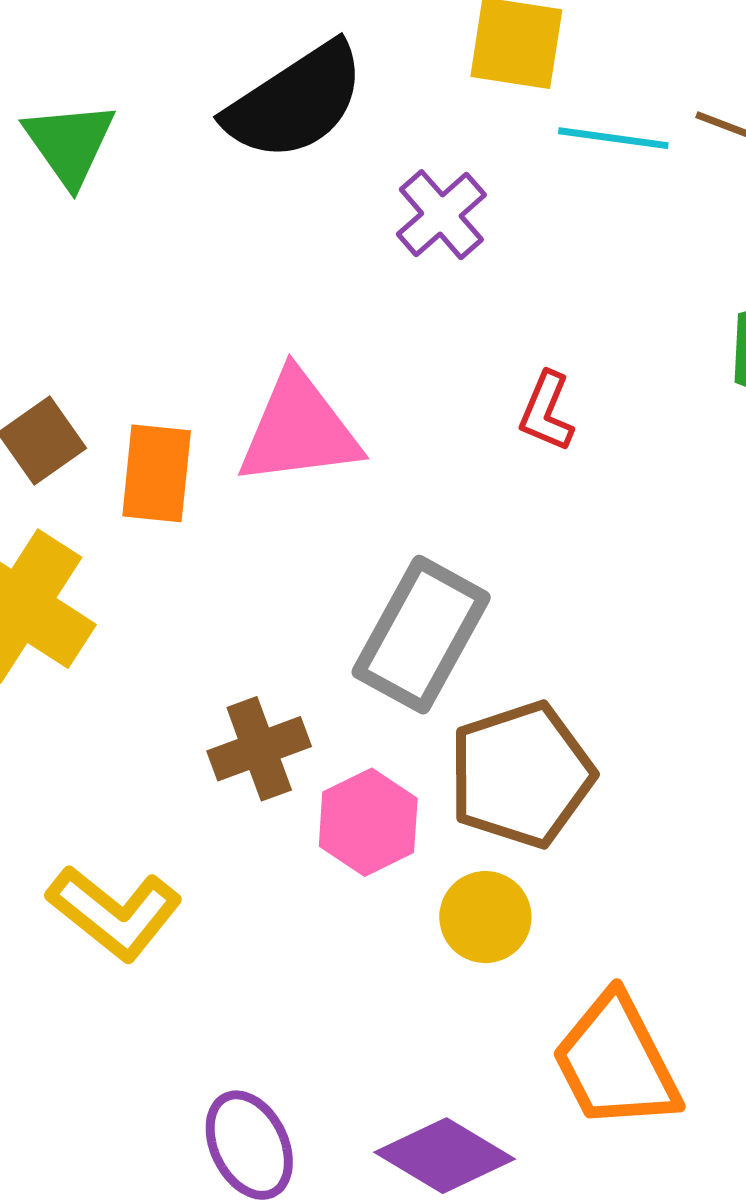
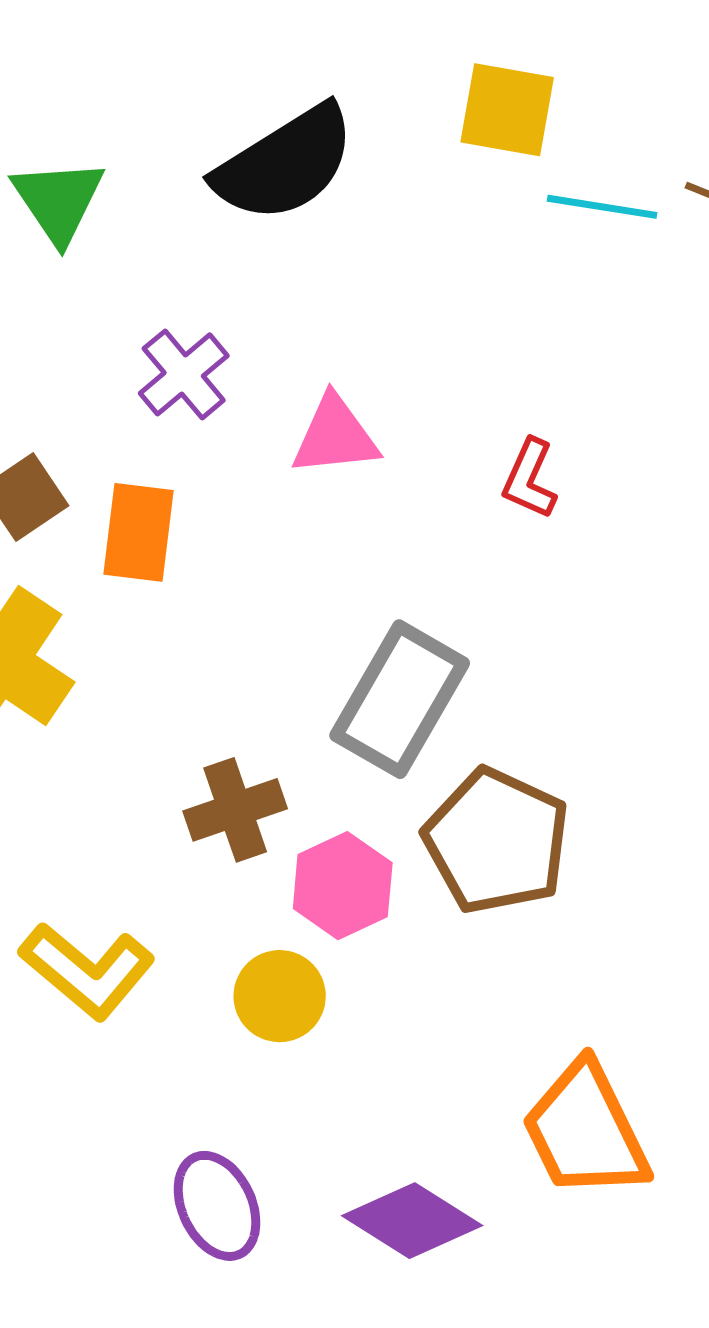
purple cross: (441, 215) -> (184, 374), moved
pink triangle: (299, 429) -> (335, 436), moved, size x0.7
brown pentagon: (521, 775) -> (497, 841), turned -30
yellow circle: (485, 917) -> (280, 996), moved

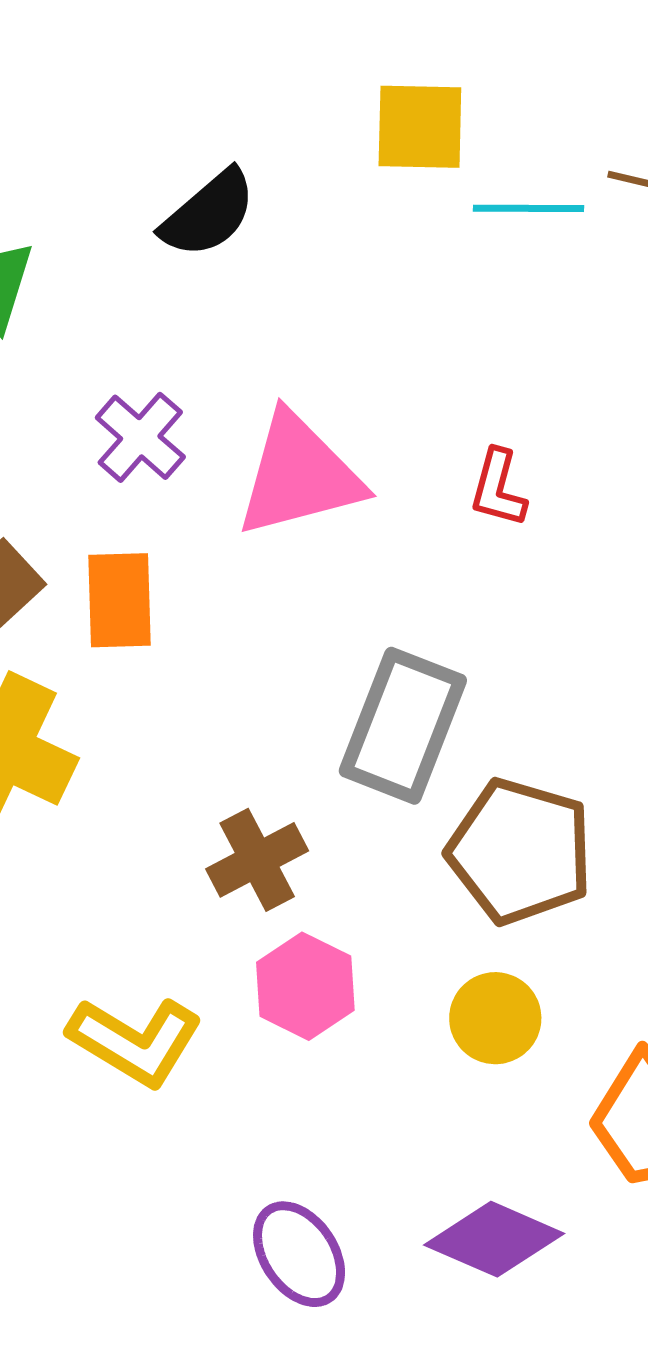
black semicircle: (285, 164) -> (208, 214), size x0.7
pink triangle: (335, 436) -> (299, 475), size x1.5
pink hexagon: (343, 886) -> (305, 986), moved
yellow circle: (280, 996) -> (495, 1018), moved

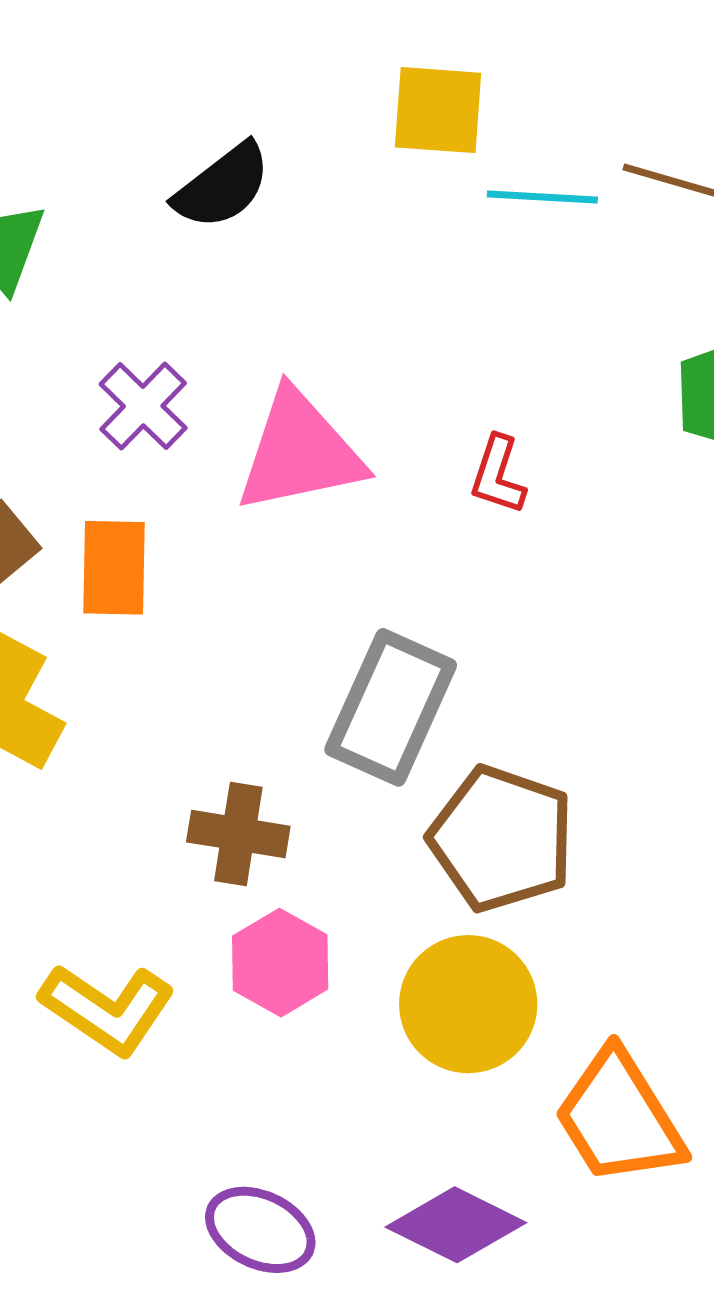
brown cross: (257, 860) -> (238, 834), turned 34
yellow circle: (495, 1018) -> (468, 1004), size x1.5
purple ellipse: (299, 1254) -> (260, 1230), turned -34

